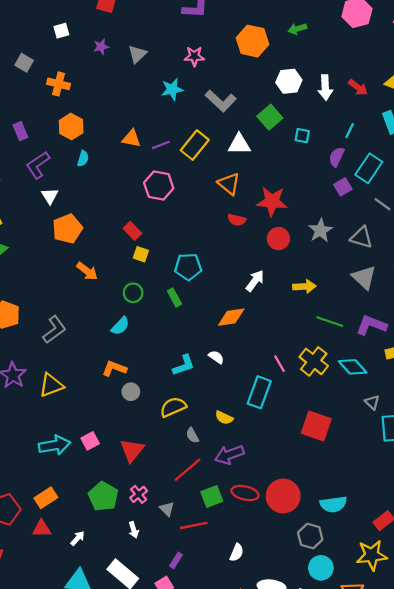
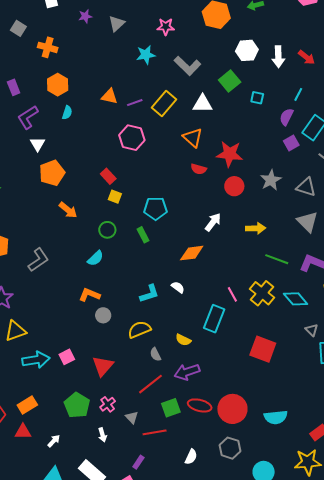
yellow triangle: (51, 385) -> (15, 331), moved
gray hexagon: (310, 536) -> (230, 448), moved

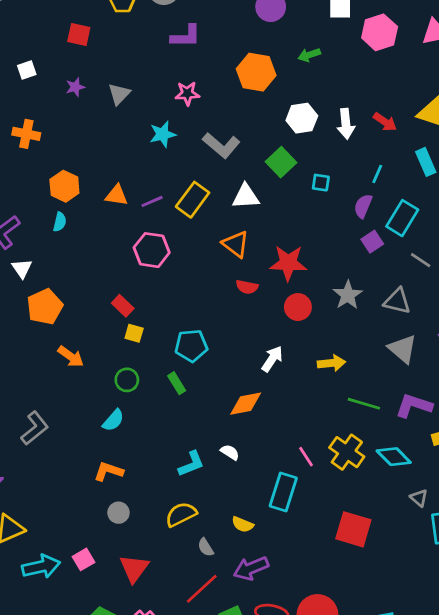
orange hexagon: (58, 85) -> (64, 186), moved
gray circle: (103, 315) -> (118, 513), moved

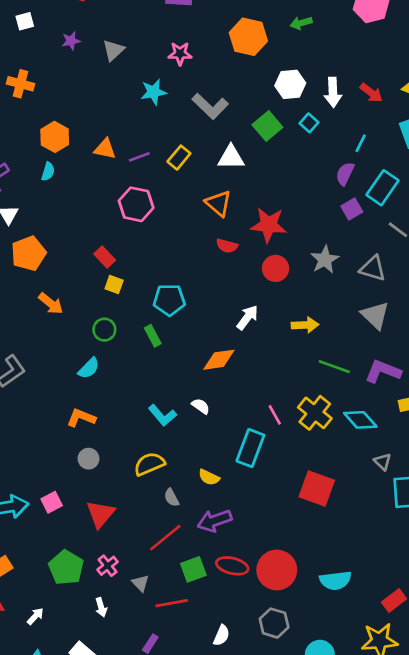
cyan square: (321, 183) -> (309, 123), moved, turned 30
yellow rectangle: (193, 200) -> (179, 158), size x0.7
cyan L-shape: (191, 464) -> (162, 415), turned 68

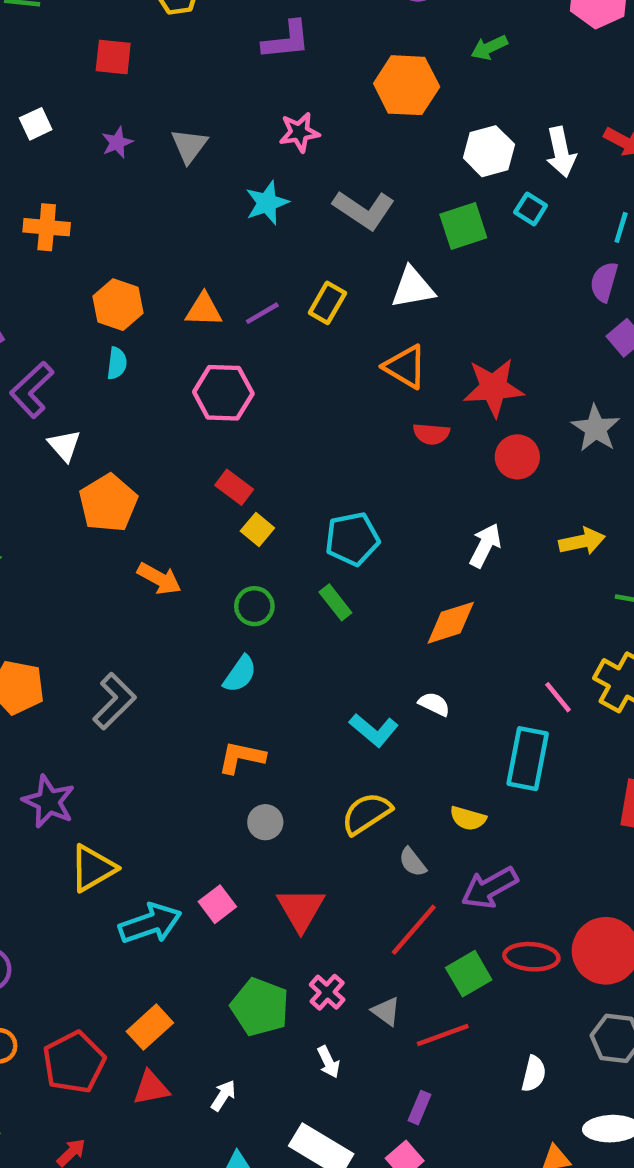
green square: (267, 126) -> (463, 226), turned 32
pink hexagon: (136, 204) -> (223, 393), moved
yellow square: (114, 285) -> (257, 530), turned 30

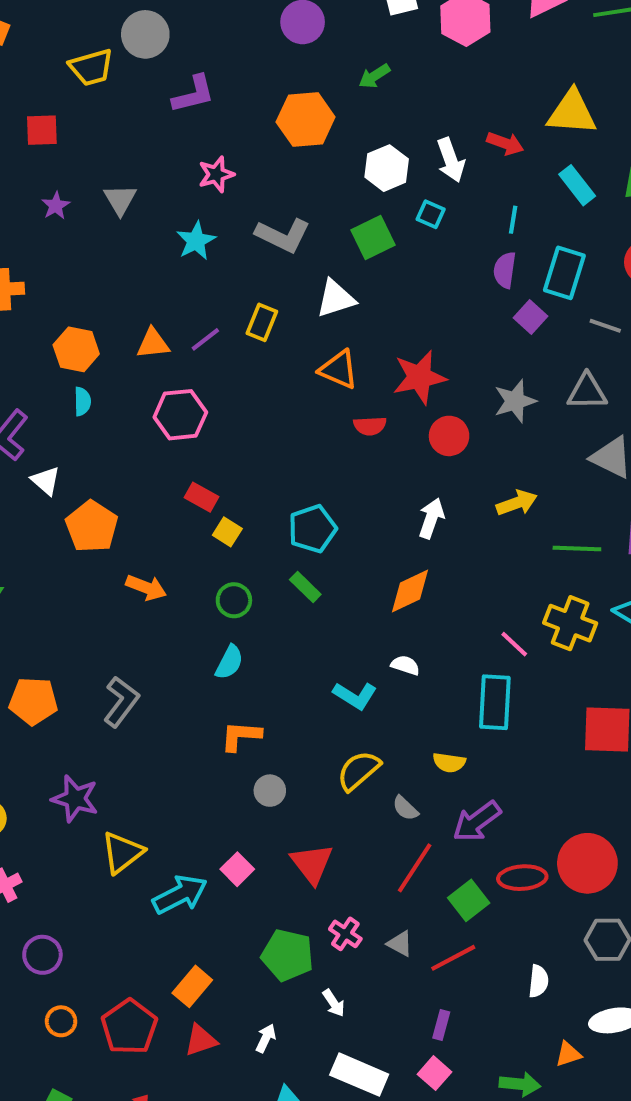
gray star: (596, 428) -> (515, 401), turned 30
white arrow: (328, 1062) -> (334, 1003), moved

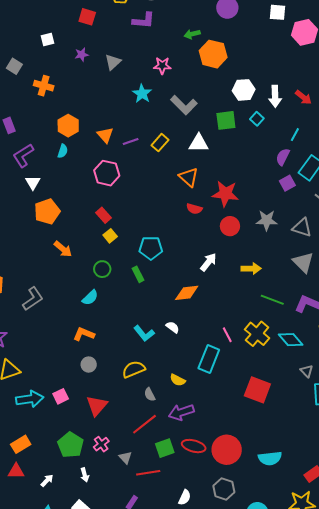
green arrow: (374, 76) -> (192, 34), moved
purple L-shape: (193, 94) -> (144, 21), moved
cyan star: (196, 241) -> (142, 94), turned -30
orange triangle: (153, 343) -> (105, 135), turned 36

